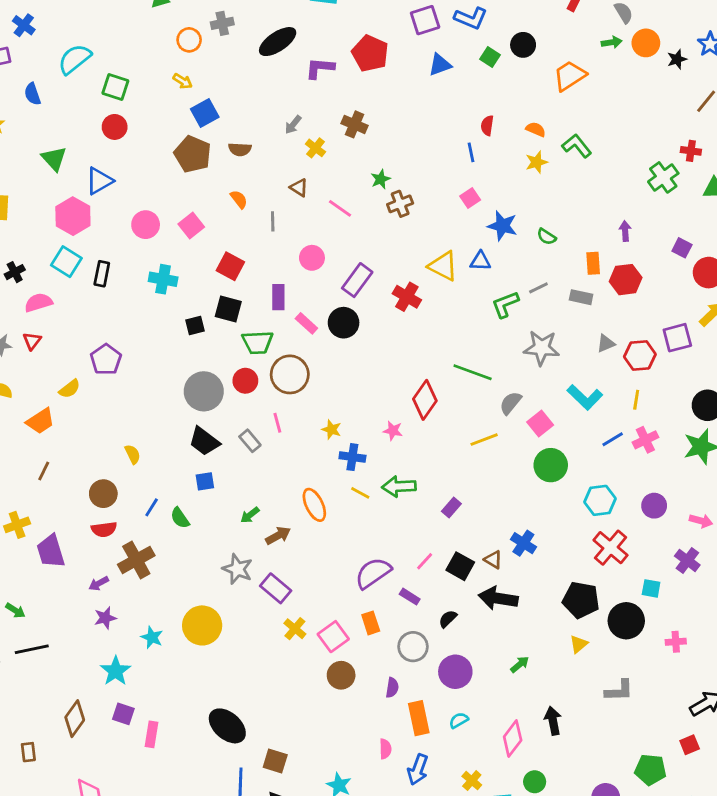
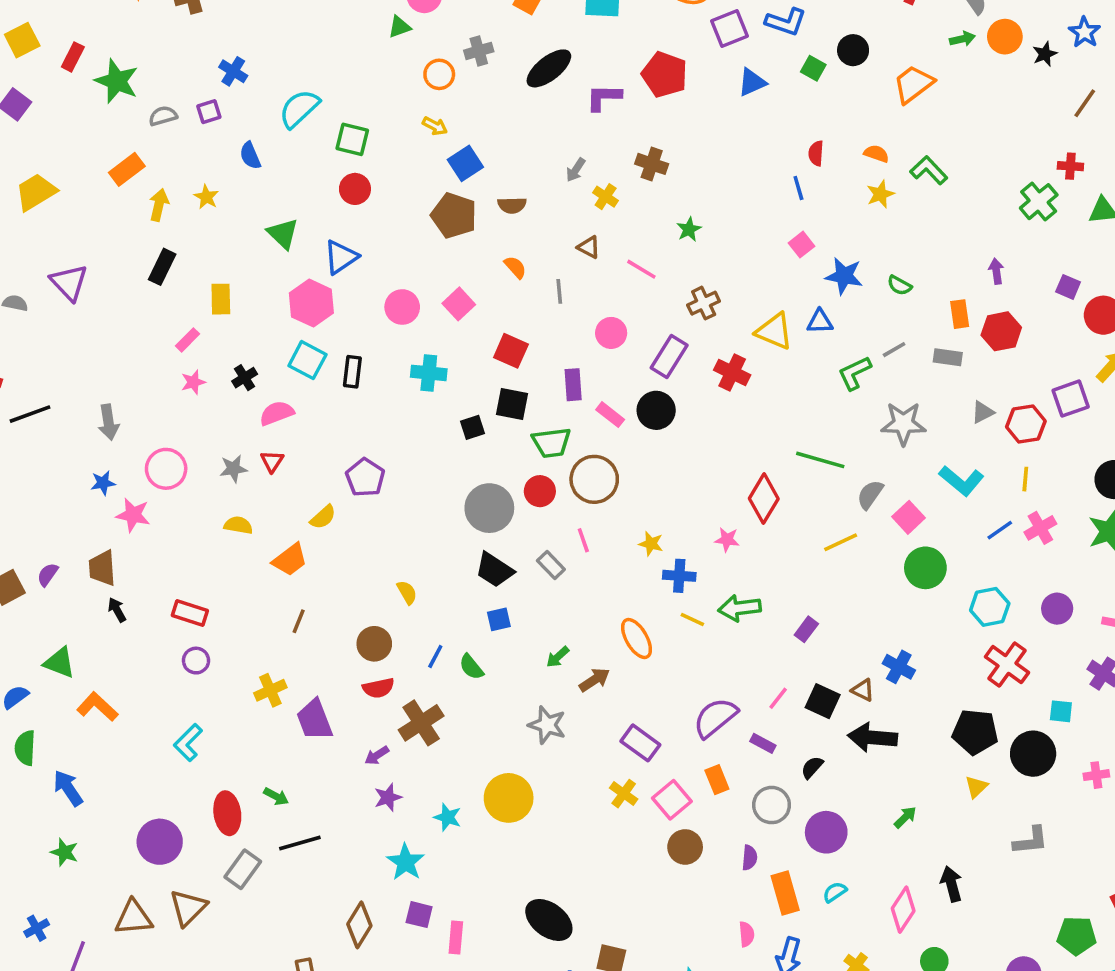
brown cross: (400, 204) -> (704, 303), moved
purple rectangle: (276, 588) -> (640, 743), moved

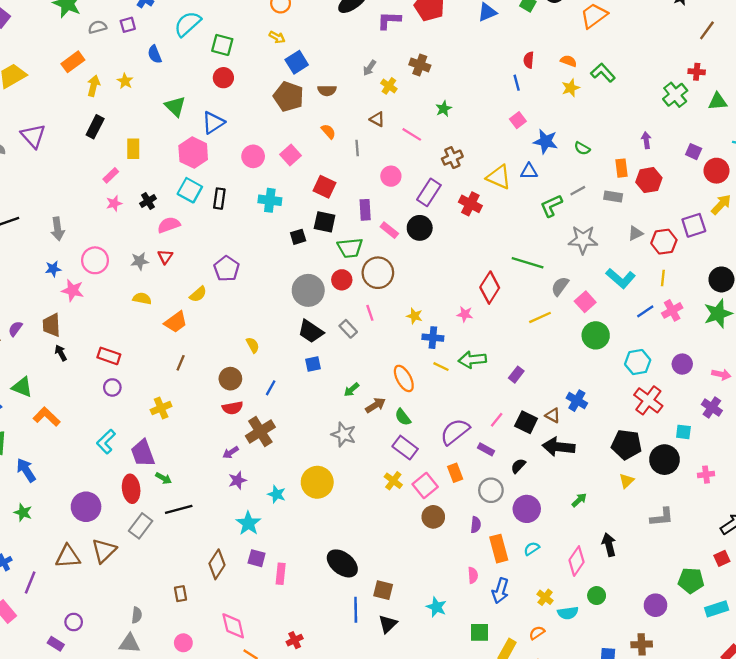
green semicircle: (471, 667) -> (403, 417), moved
purple trapezoid: (315, 720) -> (143, 453), moved

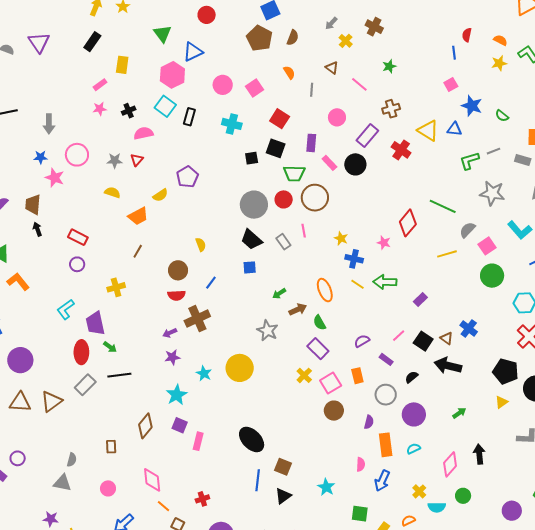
brown semicircle: (327, 90) -> (293, 38), turned -77
purple semicircle: (455, 432) -> (362, 341), size x0.6
purple circle: (86, 507) -> (20, 360), moved

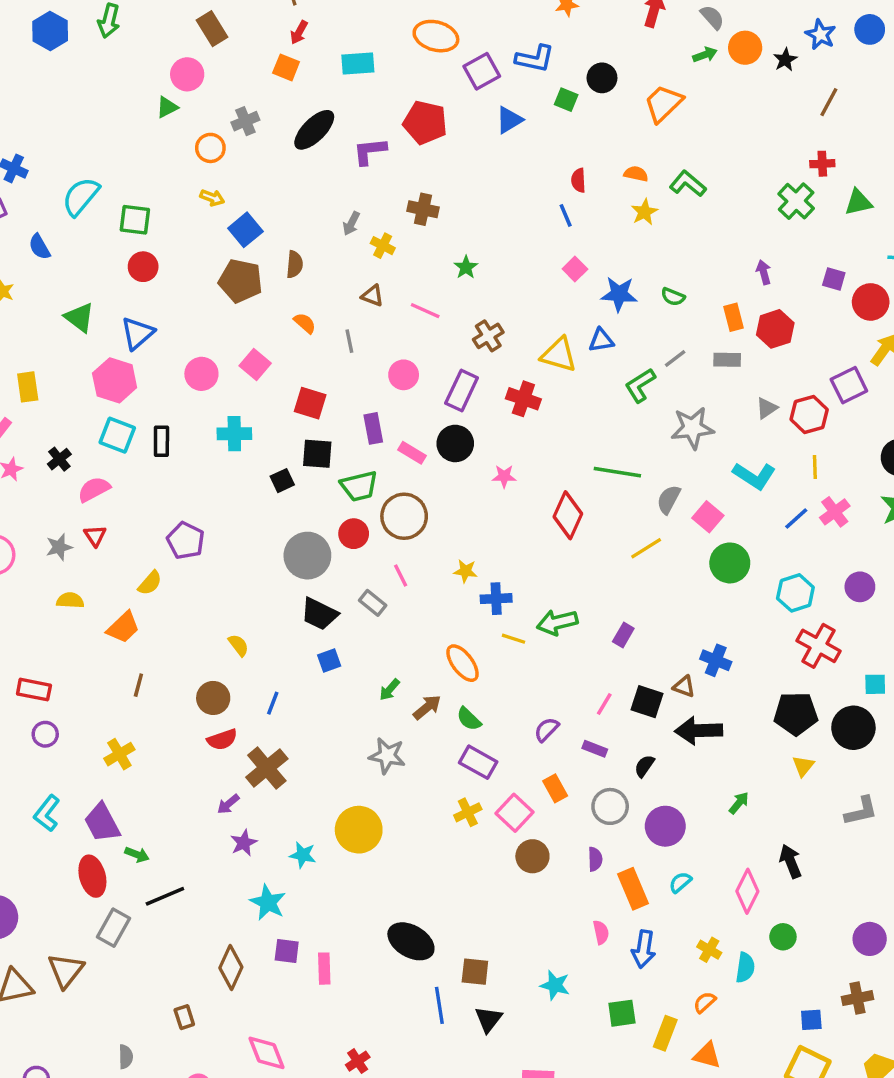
pink star: (384, 243) -> (504, 476), moved
yellow cross: (304, 375) -> (468, 812), turned 35
cyan semicircle: (437, 507) -> (745, 968), turned -66

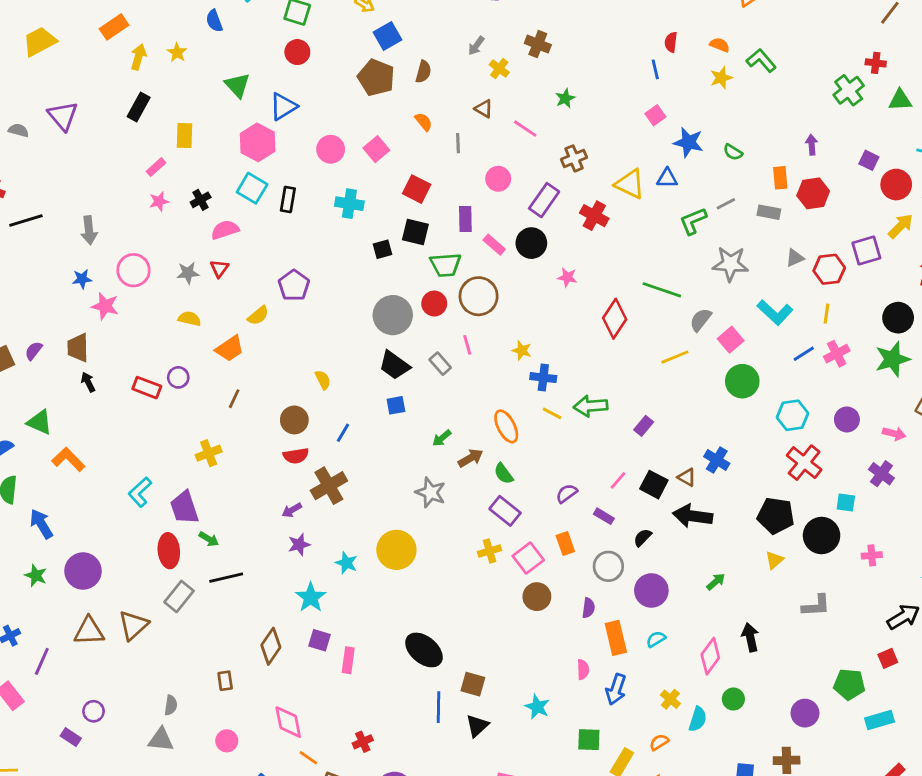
purple circle: (45, 734) -> (178, 377), moved

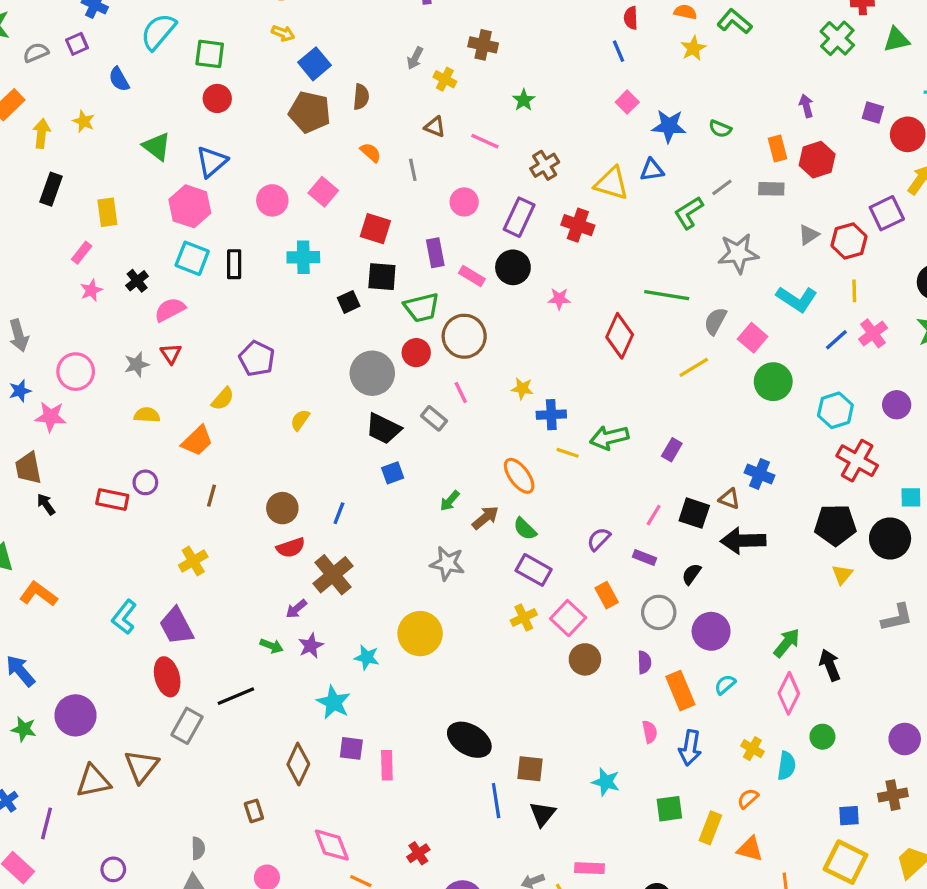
yellow semicircle: (323, 380) -> (300, 420), moved, turned -108
green arrow: (209, 539) -> (272, 646), moved
green arrow: (716, 582) -> (787, 643), moved, size x1.4

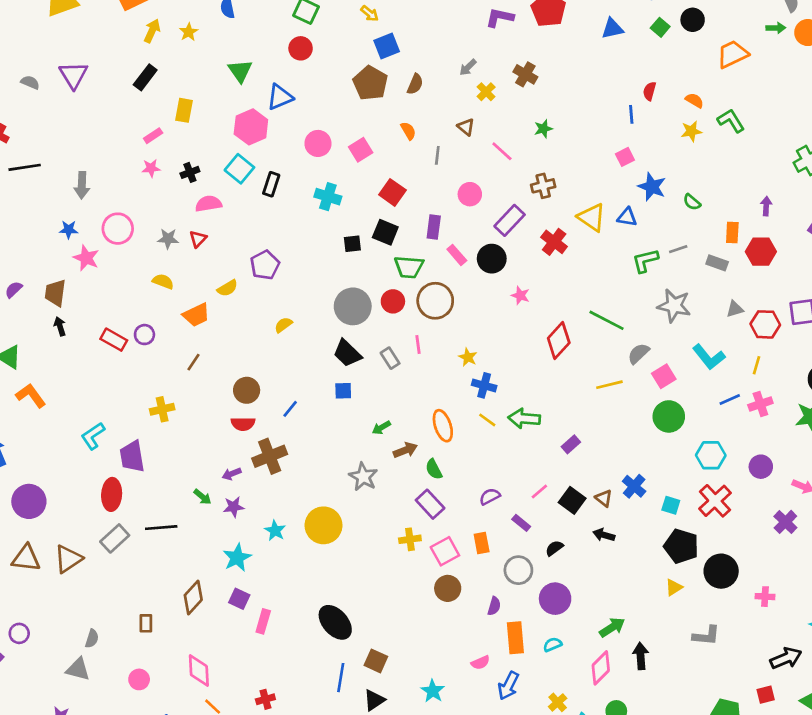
cyan square: (911, 497) -> (671, 505), moved
black arrow: (743, 541) -> (604, 535), size x0.6
pink semicircle: (650, 732) -> (480, 663), turned 60

